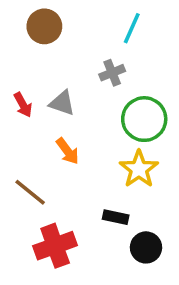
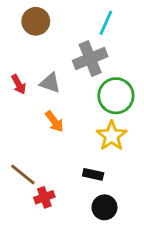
gray cross: (112, 73) -> (90, 59), size x1.6
brown line: (30, 192) -> (23, 174), moved
red cross: (55, 246) -> (44, 197), size x0.6
black circle: (146, 247) -> (104, 207), moved

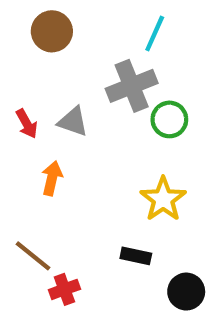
green circle: (116, 96) -> (169, 119), moved, size x0.7
orange arrow: (54, 121) -> (52, 178), moved, turned -130
black circle: (104, 207) -> (186, 292), moved

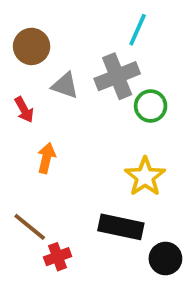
brown circle: (52, 31) -> (32, 46), moved
gray triangle: (73, 122) -> (65, 86), moved
black rectangle: (136, 256) -> (121, 227), size x1.6

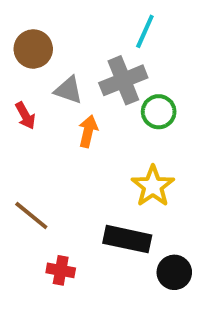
orange arrow: (46, 158) -> (88, 131), moved
brown line: (30, 227) -> (31, 216), moved
red cross: (58, 257) -> (61, 270), turned 30

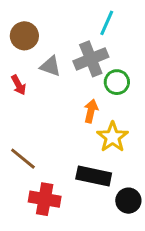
orange arrow: (88, 131) -> (91, 111), moved
red cross: (61, 270) -> (45, 199), size x1.5

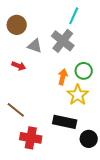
gray cross: (91, 59) -> (63, 41), turned -30
green circle: (117, 82) -> (84, 71), moved
red arrow: (19, 85) -> (19, 66), moved, turned -40

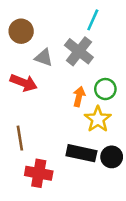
red arrow: (19, 66) -> (24, 83), size x1.5
brown line: (16, 110) -> (20, 138), turned 42
black circle: (89, 139) -> (112, 157), moved

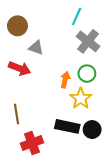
gray cross: (79, 51) -> (88, 41), moved
red cross: (39, 173) -> (32, 143), turned -30

